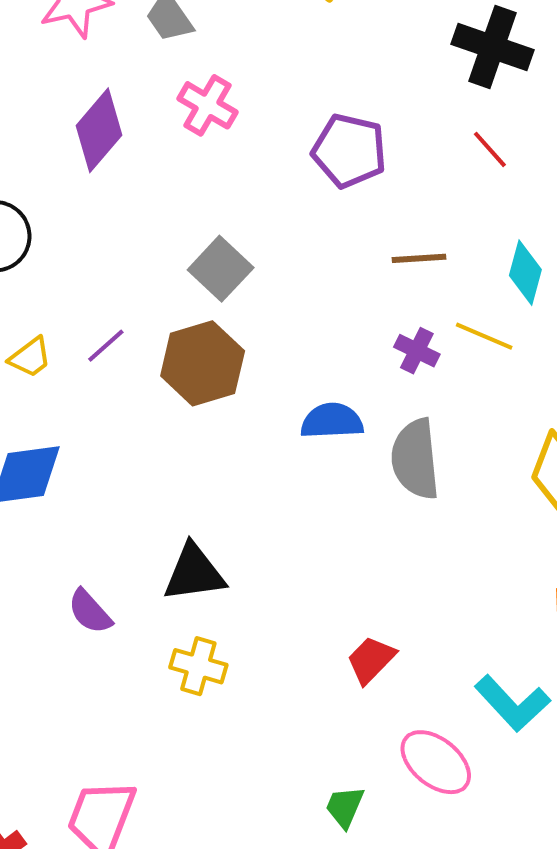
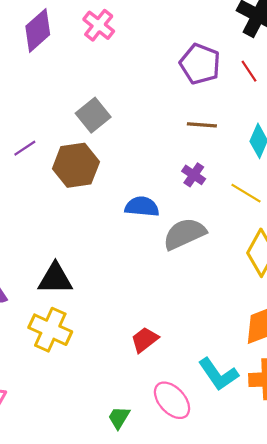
purple pentagon: (349, 151) -> (200, 64), moved
yellow line: (484, 336) -> (246, 193), moved
gray semicircle: (415, 459) -> (184, 234), turned 63
yellow cross: (198, 666) -> (50, 330), size x1.4

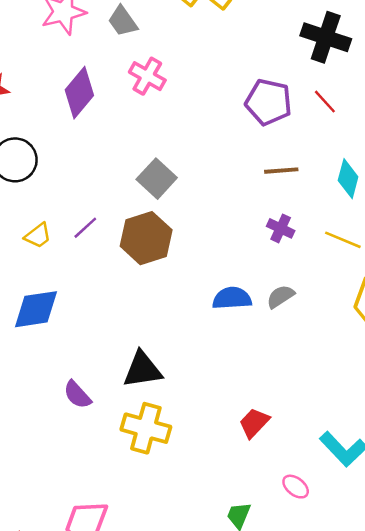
blue semicircle: (142, 207) -> (232, 298), moved
gray semicircle: (184, 234) -> (280, 297), size x0.6
pink ellipse: (172, 400) -> (296, 487), size x0.6

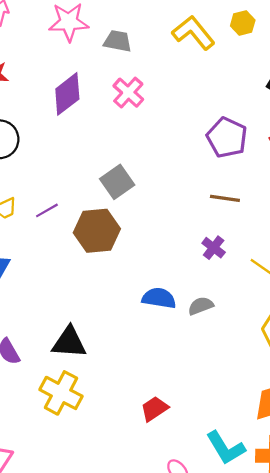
gray trapezoid: (123, 21) -> (118, 41), turned 124

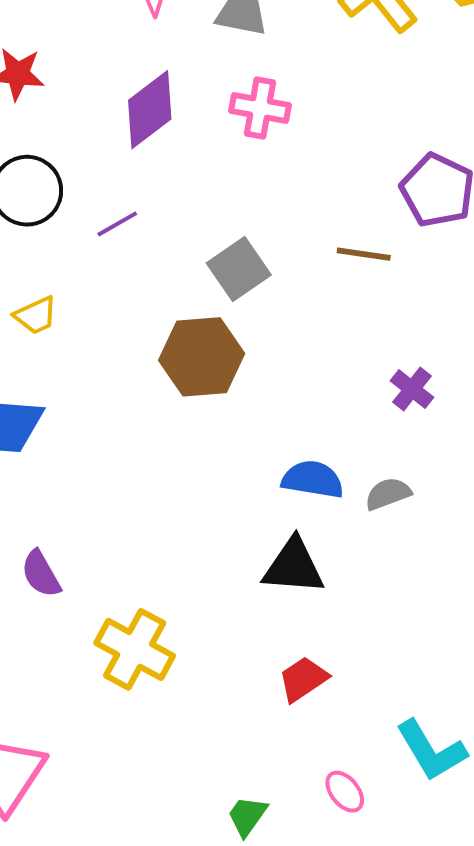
pink cross: (128, 93) -> (260, 108), turned -32
brown line: (225, 198) -> (364, 254), moved
purple line: (47, 210) -> (117, 224), moved
black triangle: (69, 342) -> (294, 566), moved

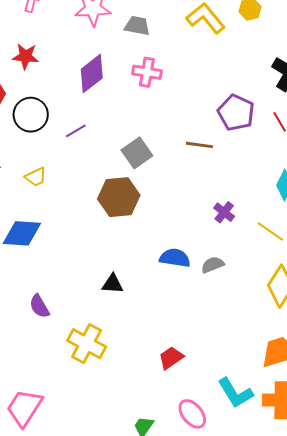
black triangle: (294, 566) -> (113, 284), moved, size x0.7
pink ellipse: (345, 792) -> (192, 414), size x1.4

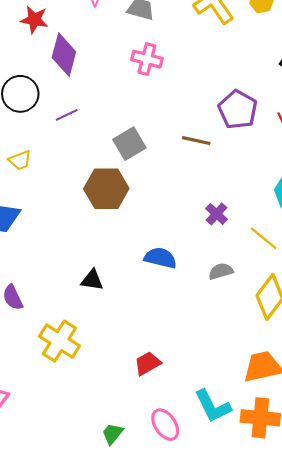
red star: (26, 56) -> (34, 20), moved
purple diamond: (92, 74) -> (64, 55), moved, turned -42
gray semicircle: (213, 265) -> (221, 271), moved

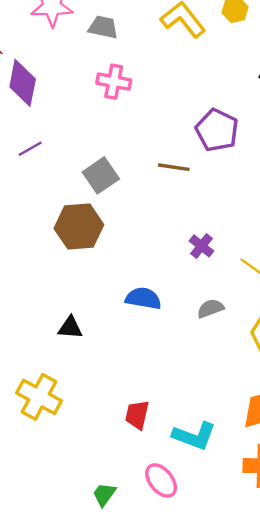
red trapezoid: (148, 363) -> (137, 415), turned -44
cyan L-shape: (213, 406) -> (194, 436), moved, turned -39

